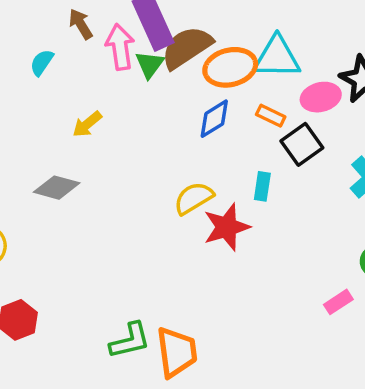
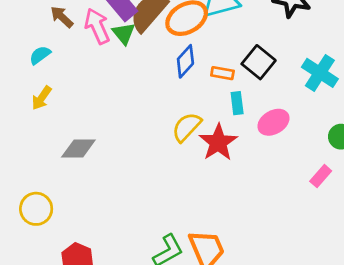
cyan semicircle: (42, 62) -> (40, 55), turned 35
pink ellipse: (321, 97) -> (273, 122), moved
orange rectangle: (271, 116) -> (222, 73), moved
yellow arrow: (87, 124) -> (42, 98), moved

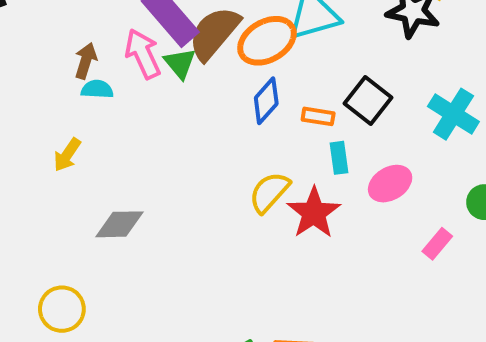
brown arrow: (62, 17) -> (86, 61), moved, turned 65
cyan semicircle: (40, 55) -> (97, 89), moved, turned 40
pink rectangle: (321, 176) -> (437, 244), moved

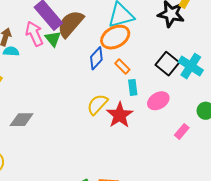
orange ellipse: (267, 41) -> (115, 37), moved
black square: (368, 100) -> (167, 64), moved
orange rectangle: (318, 116) -> (122, 66), turned 35

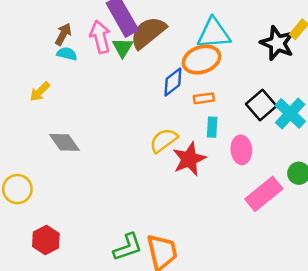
orange rectangle: (122, 66) -> (204, 98), turned -63
pink ellipse: (158, 101) -> (241, 150), turned -75
gray diamond: (22, 120) -> (64, 142), turned 45
pink rectangle: (182, 131) -> (264, 194), size x1.8

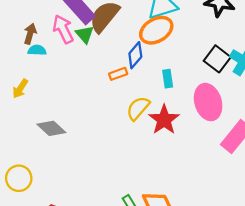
orange rectangle: (204, 98) -> (118, 74), moved
cyan rectangle: (212, 127) -> (168, 79), moved
pink ellipse: (241, 150) -> (208, 102), size x1.4

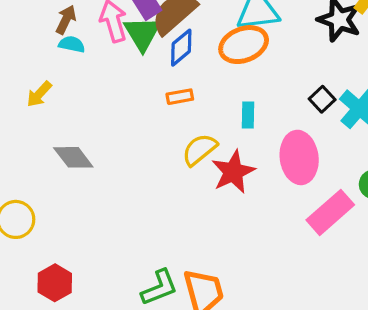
green triangle: (85, 34) -> (142, 33), size x1.4
blue diamond: (135, 55) -> (181, 48), moved
black square: (217, 59) -> (322, 99), size x0.7

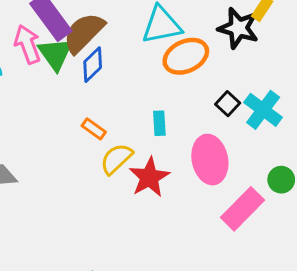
orange ellipse: (244, 45) -> (186, 56), moved
orange rectangle: (180, 97) -> (94, 129), moved, turned 50

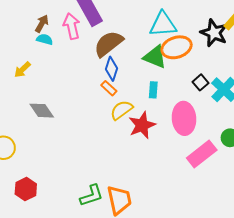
brown semicircle: (84, 33) -> (108, 44), moved
green triangle: (55, 54) -> (155, 57), moved, turned -40
blue diamond: (93, 65) -> (112, 69), moved, turned -35

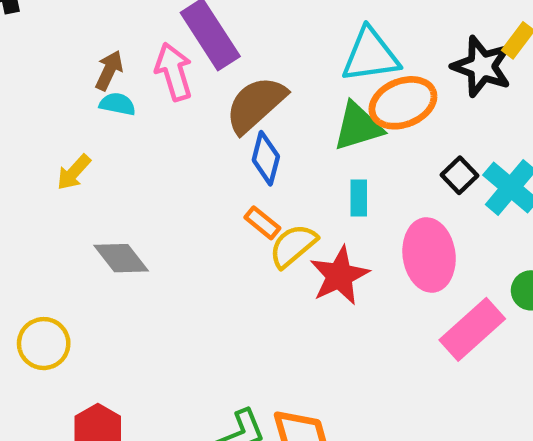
green triangle: (155, 57) -> (358, 126), turned -35
orange rectangle: (109, 88) -> (262, 223), moved

